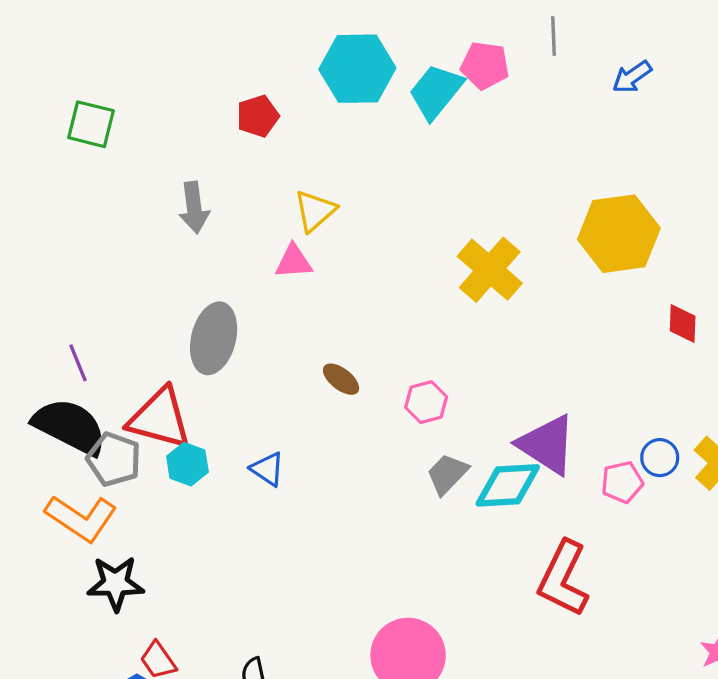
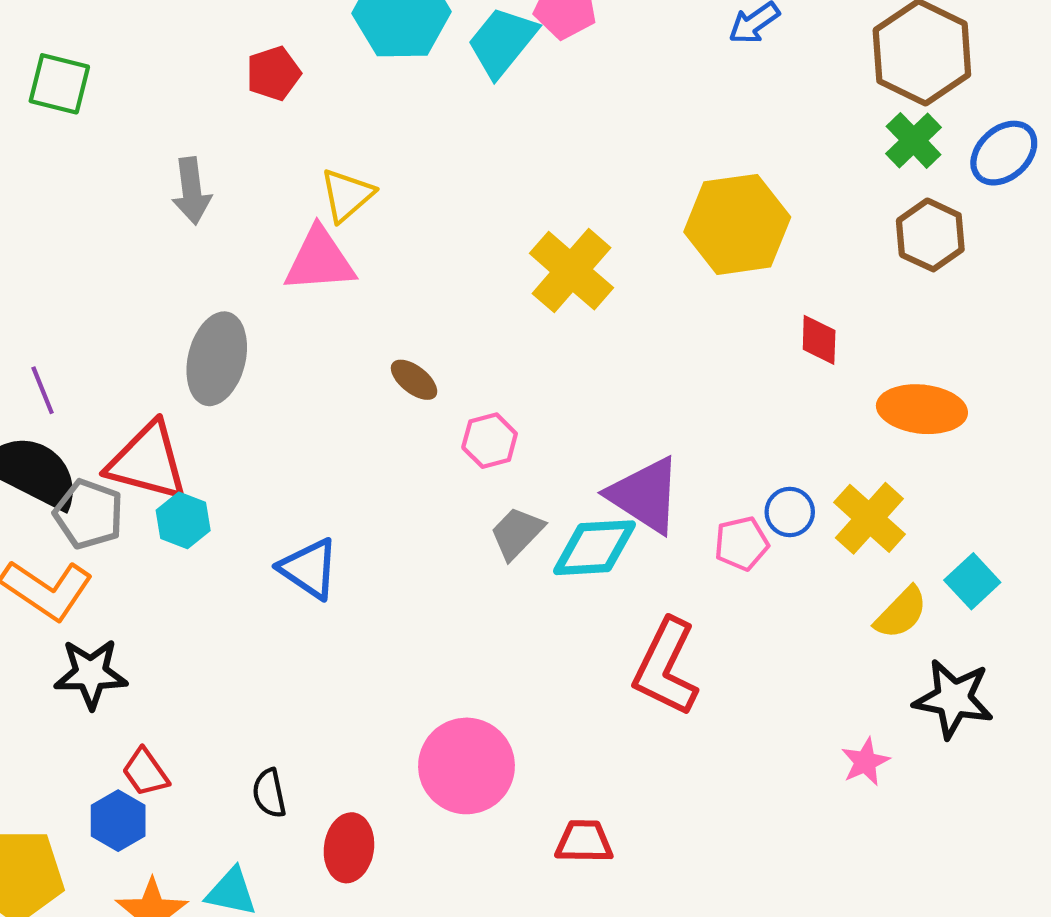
pink triangle: (294, 261) -> (320, 260), size x1.5
brown ellipse: (341, 379) -> (414, 380), moved
blue triangle: (268, 469) -> (309, 569), moved, size x1.4

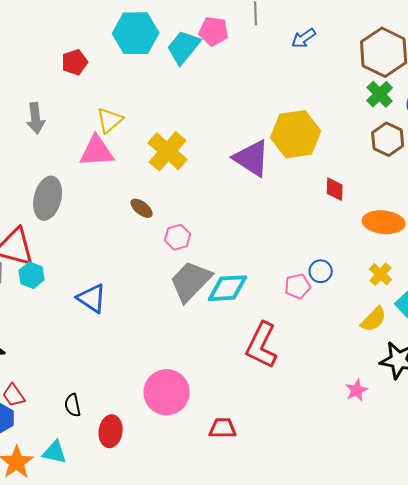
yellow cross: (571, 271) -> (168, 151), moved
purple triangle: (645, 495) -> (252, 158), moved
yellow cross: (869, 518) -> (381, 274), moved, size x0.7
gray trapezoid: (517, 533) -> (191, 281), size x1.6

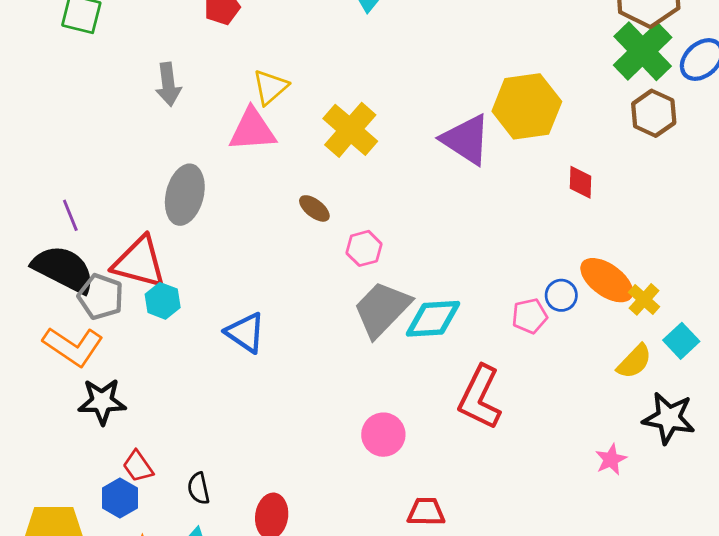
green cross: (380, 94) -> (643, 51), size x1.6
orange ellipse: (384, 222) -> (607, 280), moved, turned 30
pink circle: (167, 392) -> (383, 435), moved, size x0.7
black semicircle: (73, 405) -> (199, 488), moved

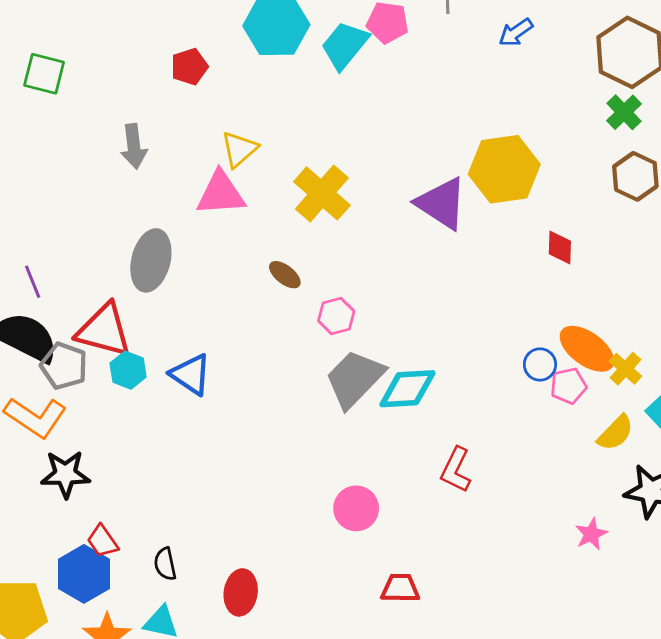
green cross: (643, 51) -> (624, 112), size x0.6
pink pentagon: (530, 316) -> (568, 386), moved
blue triangle: (245, 333) -> (191, 374), moved
red L-shape: (480, 397) -> (456, 470), size x0.7
blue hexagon: (120, 498) -> (84, 574), size x1.4

